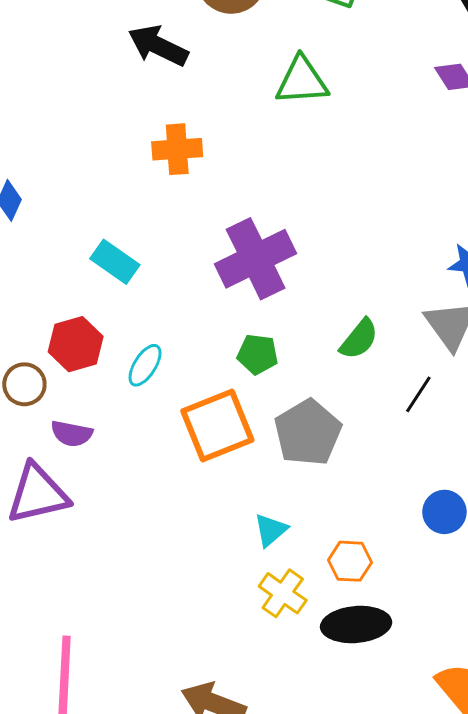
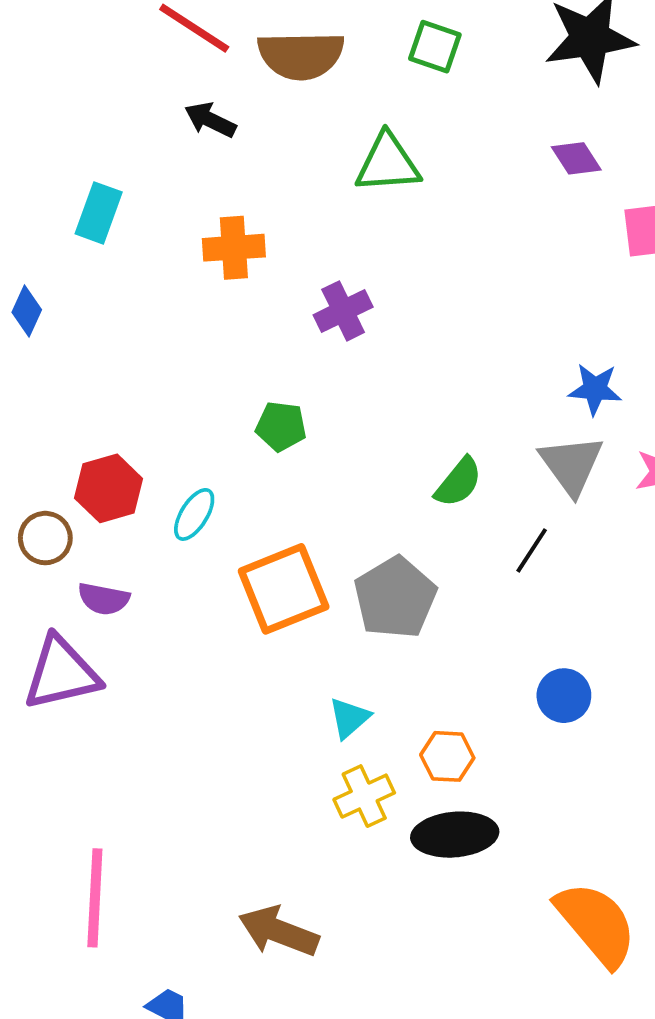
black arrow: (158, 46) -> (210, 120), size x0.7
purple cross: (256, 259) -> (343, 311), moved, size x0.6
cyan rectangle: (115, 262) -> (99, 213), moved, turned 75
green pentagon: (258, 354) -> (281, 426), moved
yellow cross: (283, 593) -> (364, 796), turned 30

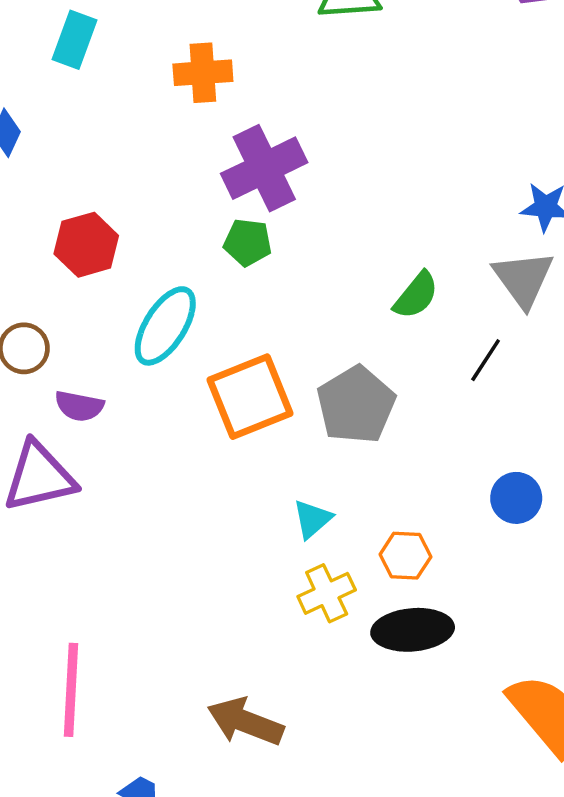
purple cross: (343, 311) -> (264, 168), moved, size x1.5
red hexagon: (109, 488) -> (86, 245), moved
cyan ellipse: (194, 514) -> (165, 326), size x1.6

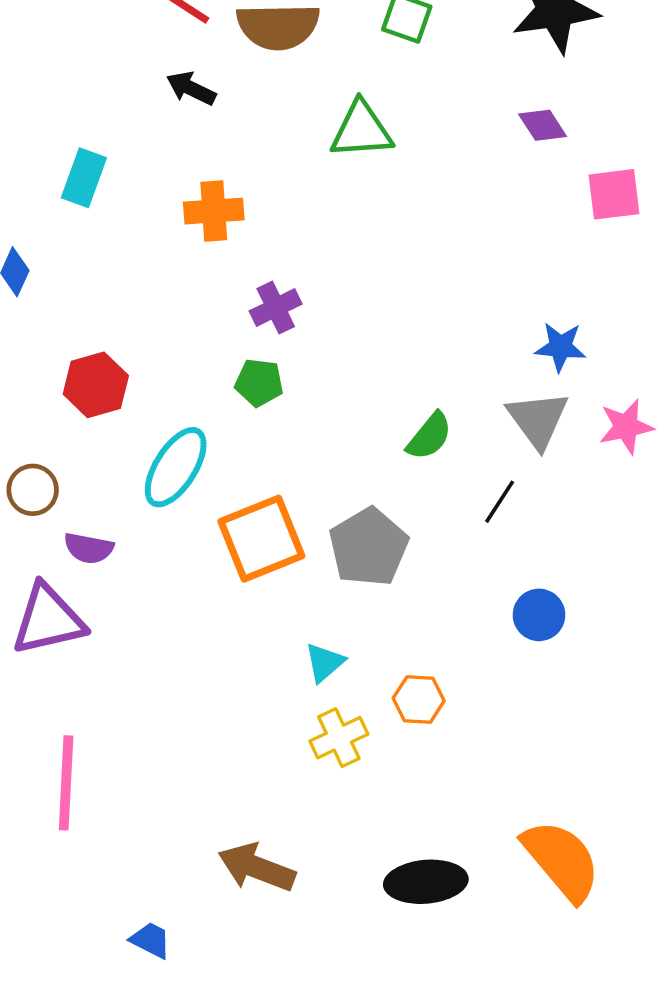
purple cross: (264, 168) -> (276, 308), size x0.6
blue circle: (516, 498) -> (539, 615), moved
black ellipse: (413, 630) -> (426, 882), moved
pink line: (71, 690) -> (66, 783), moved

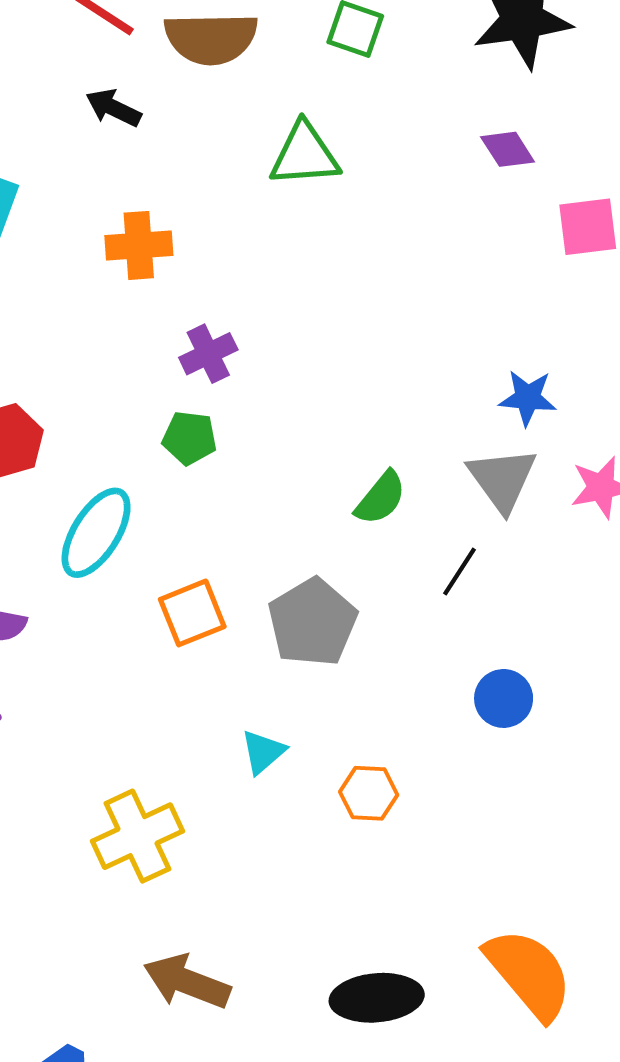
orange square: (261, 539) -> (192, 613), size x0.7
yellow cross: (339, 738) -> (137, 836), moved, size x1.4

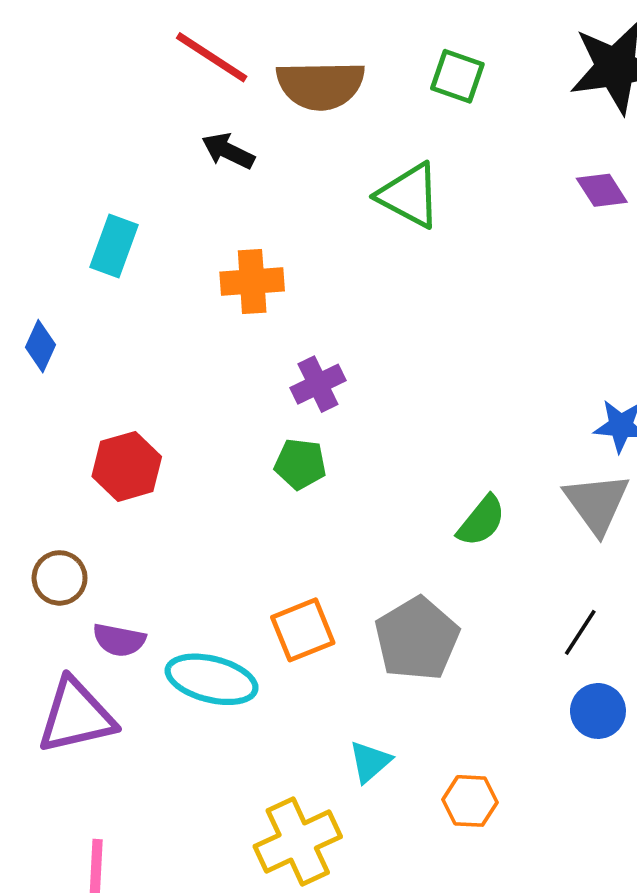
green triangle: (304, 155) -> (409, 195), turned 32
cyan ellipse: (96, 533) -> (212, 679), moved, turned 72
black line: (459, 572) -> (580, 632), moved
yellow cross: (137, 836) -> (298, 841), moved

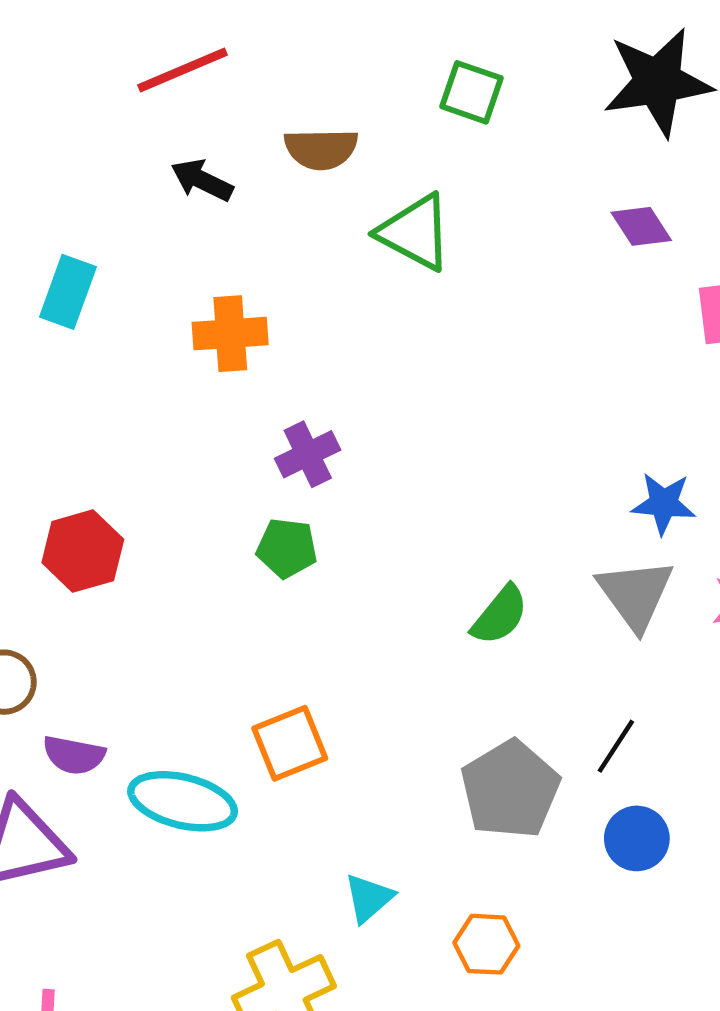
red line: (212, 57) -> (183, 70), turned -56
brown semicircle: (321, 85) -> (321, 149), moved, size x0.7
gray pentagon: (417, 639) -> (510, 789), moved

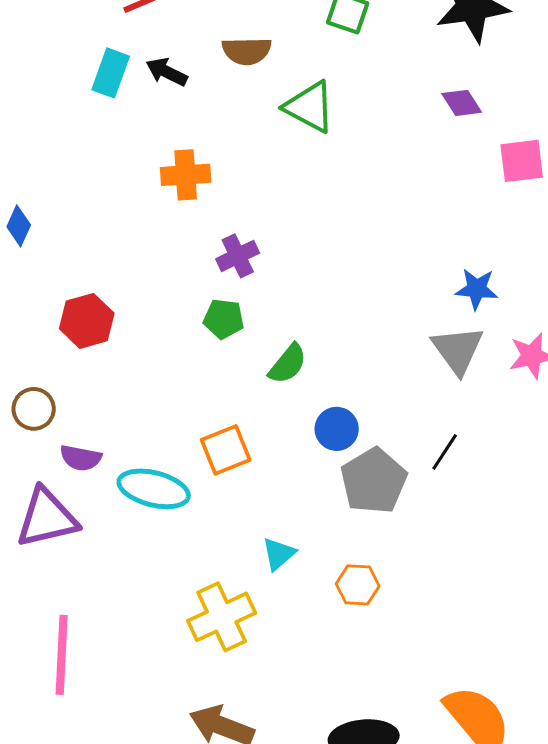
cyan rectangle: (68, 292) -> (111, 73), moved
green semicircle: (500, 615) -> (288, 364), moved
blue circle: (637, 838) -> (337, 429), moved

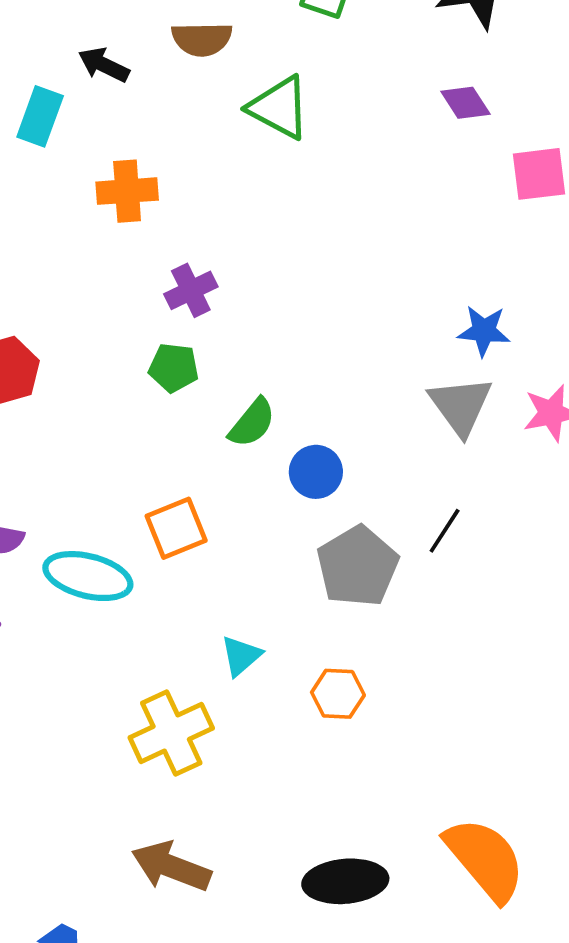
cyan rectangle: (111, 73) -> (40, 116), moved
blue circle: (337, 429) -> (316, 472), moved

